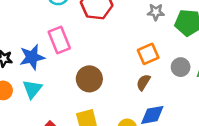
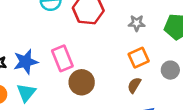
gray star: (156, 12) -> (137, 23), moved
pink rectangle: (59, 40) -> (62, 58), moved

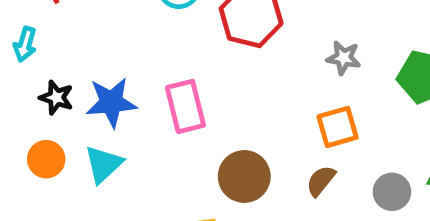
gray circle: (170, 70) -> (392, 192), moved
brown circle: (82, 82) -> (244, 176), moved

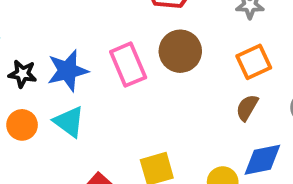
cyan triangle: (103, 164) -> (69, 122), turned -32
brown circle: (244, 176) -> (180, 51), moved

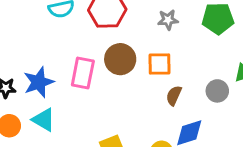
orange square: (254, 62) -> (159, 64), moved, turned 30
pink rectangle: (128, 65) -> (83, 73), turned 40

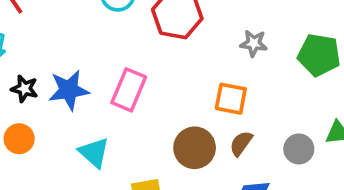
brown circle: (120, 59) -> (195, 148), moved
cyan triangle: (44, 120) -> (94, 153), moved

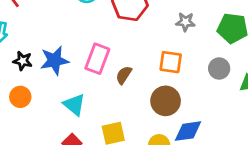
brown semicircle: (241, 143) -> (124, 75), moved
brown circle: (195, 148) -> (166, 101), moved
gray circle: (299, 149) -> (219, 69), moved

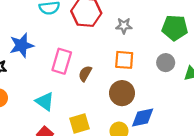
gray star: (185, 22) -> (124, 26), moved
blue star: (54, 61) -> (22, 45), moved

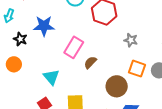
gray star: (124, 26) -> (131, 40), moved
orange square: (124, 60) -> (137, 69), moved

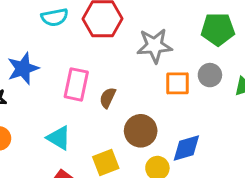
gray star: (131, 40) -> (154, 46), size x1.6
brown circle: (117, 86) -> (141, 131), moved

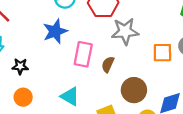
gray star: (154, 46) -> (125, 31), moved
blue star: (23, 68) -> (55, 31), moved

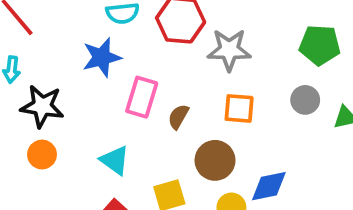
gray star: (125, 31) -> (229, 50), moved
orange square: (162, 53) -> (239, 108), moved
black star: (20, 66) -> (42, 106), size x1.6

